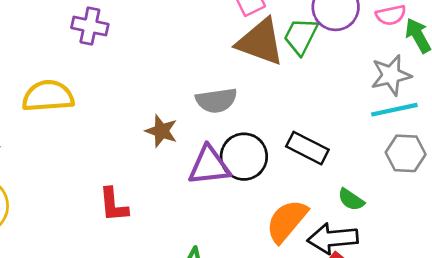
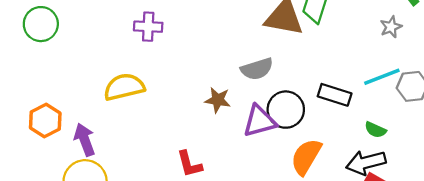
gray star: (391, 75) -> (391, 27), size x0.7
cyan line: (394, 110) -> (382, 77), moved
orange semicircle: (287, 221) -> (306, 157), moved

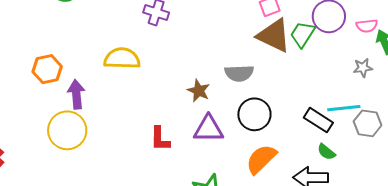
black rectangle: (335, 95) -> (318, 120), moved
purple triangle: (260, 121) -> (208, 129), moved

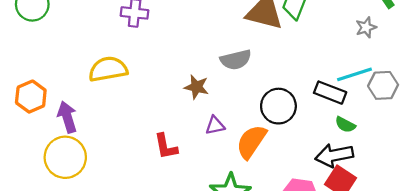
black circle: (254, 114) -> (278, 106), moved
purple triangle: (208, 129) -> (215, 125), size x0.6
orange semicircle: (261, 159) -> (251, 142), moved

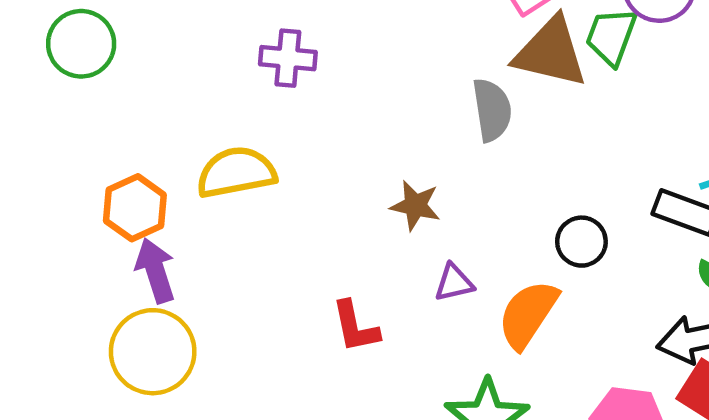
gray semicircle: (236, 60) -> (492, 110), moved, turned -84
orange hexagon: (31, 97) -> (135, 208), moved
black circle: (278, 106) -> (581, 242), size x0.7

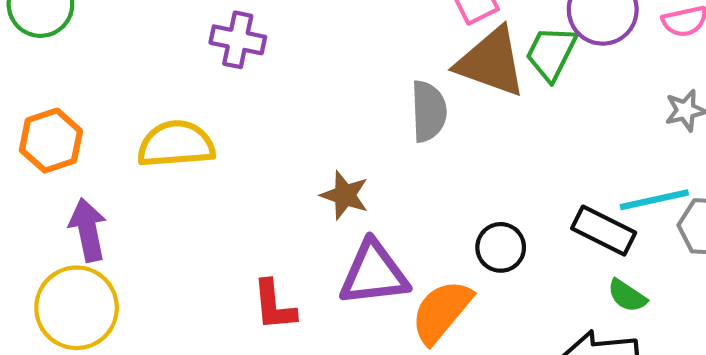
orange hexagon: (135, 208) -> (51, 141), moved
purple triangle: (454, 283) -> (374, 273), size x1.8

